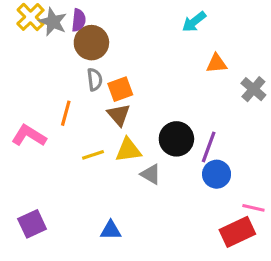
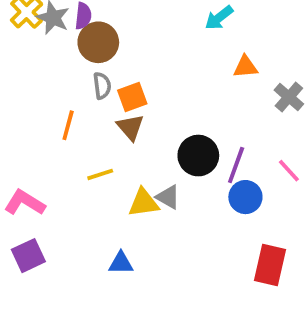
pink L-shape: (29, 136) -> (25, 203), moved
yellow triangle: (128, 150) -> (144, 203), moved
pink line: (253, 208) -> (289, 171), moved, turned 35
red rectangle: (237, 232) -> (270, 265), turned -52

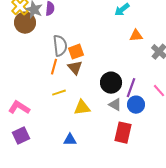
brown circle: (98, 42) -> (25, 23), moved
gray semicircle: (102, 86) -> (60, 46), size x1.5
orange line: (68, 125) -> (54, 67), moved
gray triangle: (168, 197) -> (115, 105), moved
red rectangle: (270, 265) -> (123, 133), moved

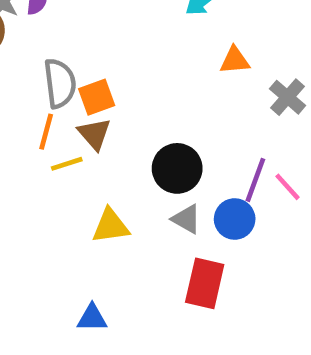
purple line: (131, 88) -> (255, 180), moved
yellow line: (59, 93) -> (67, 164), moved
blue triangle: (70, 140) -> (92, 318), moved

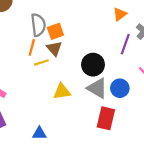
orange triangle: (235, 60) -> (120, 14), turned -32
purple line: (255, 180) -> (125, 44), moved
gray triangle: (186, 219) -> (97, 88), size x1.5
blue triangle: (92, 318) -> (39, 133), moved

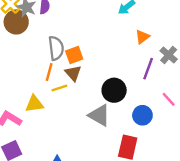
gray triangle: (97, 88) -> (99, 115), moved
yellow triangle: (62, 91) -> (34, 104), moved

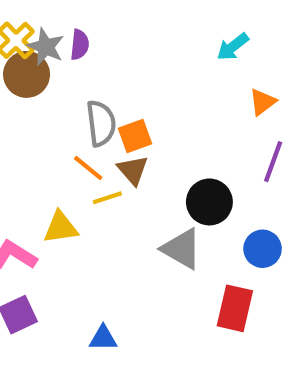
orange line: (49, 72) -> (88, 168), turned -66

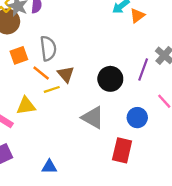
orange triangle: (263, 102) -> (137, 16), moved
orange square: (135, 136) -> (19, 55), moved
black circle: (209, 202) -> (110, 79), moved

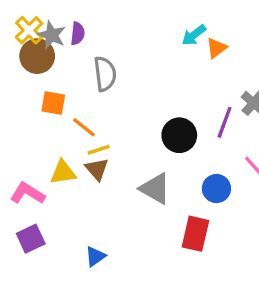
gray semicircle: (48, 48) -> (105, 74), moved
orange square: (19, 55) -> (53, 103), turned 30
brown triangle: (66, 74) -> (97, 169), moved
blue triangle: (49, 167) -> (95, 256), turned -35

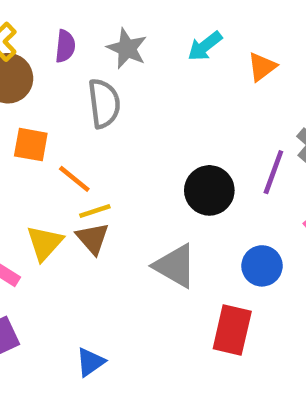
gray star: (52, 35) -> (127, 48), moved
cyan arrow: (194, 35) -> (205, 46), moved
yellow triangle: (63, 172) -> (45, 243), turned -40

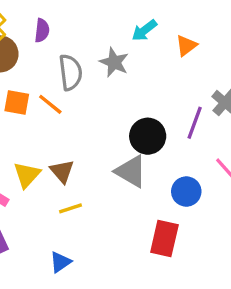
gray star: (127, 48) -> (114, 62), moved
orange line: (74, 179) -> (50, 104), moved
yellow line: (95, 211) -> (70, 208), moved
gray triangle: (175, 266) -> (131, 171), moved

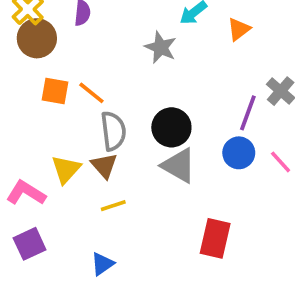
gray semicircle: (70, 72) -> (113, 131), moved
black circle: (148, 136) -> (171, 127), moved
blue circle: (186, 192) -> (239, 153), moved

